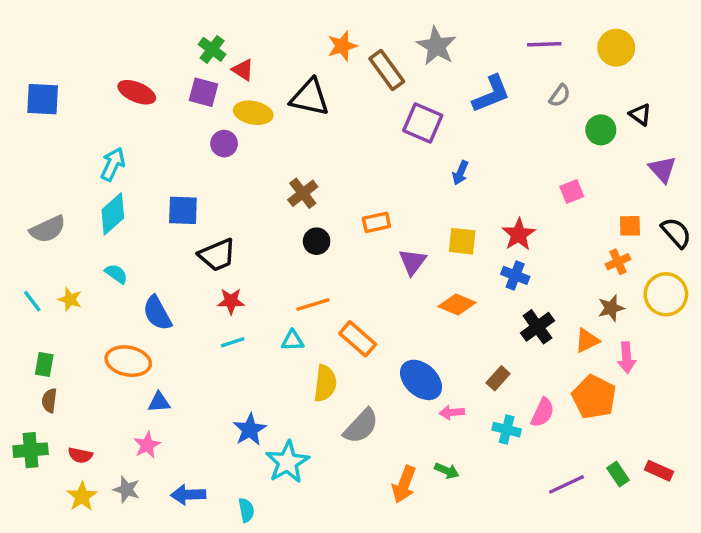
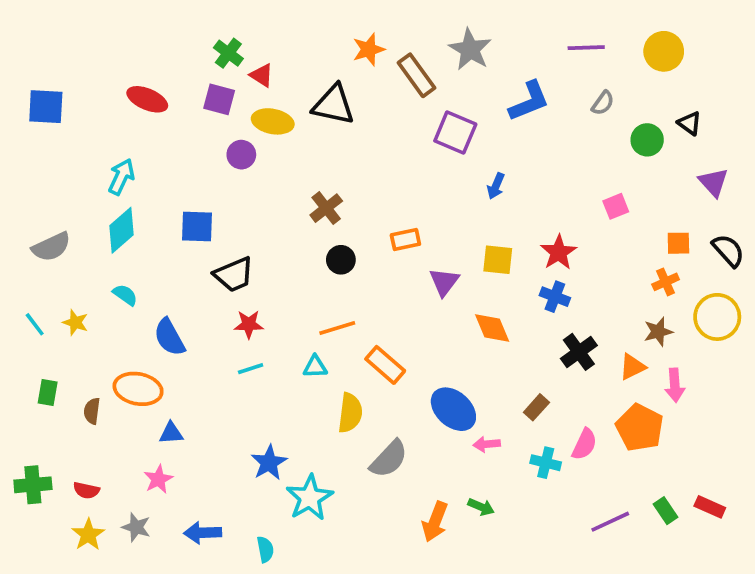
orange diamond: (457, 305) -> (492, 328), turned 45
brown semicircle: (49, 400) -> (92, 411), moved

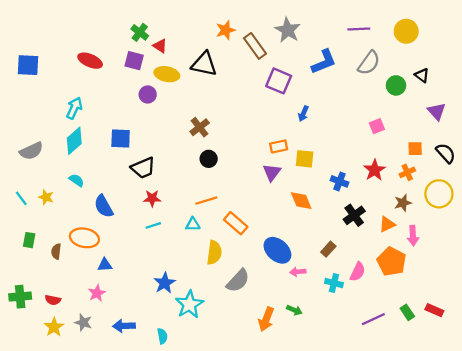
gray semicircle: (603, 103) -> (369, 63), size x1.6
orange rectangle: (405, 239) -> (279, 146), moved
red star: (559, 252) -> (375, 170), moved

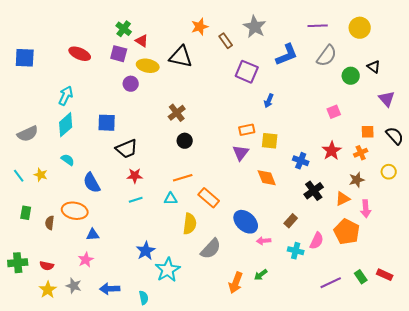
brown rectangle: (255, 46) -> (226, 41), size x0.7
yellow circle: (439, 194) -> (389, 172), size x0.6
green arrow: (294, 310) -> (261, 275), turned 120

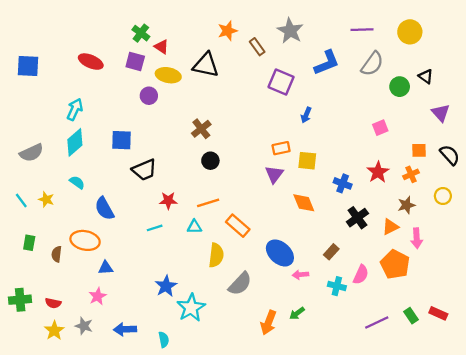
red star: (135, 176) -> (168, 201), moved

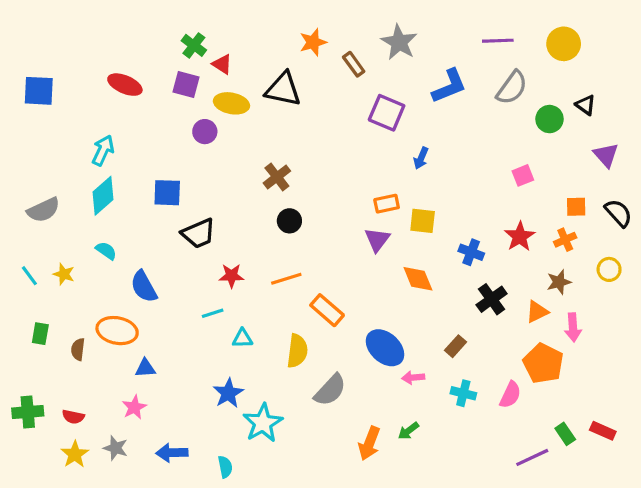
cyan triangle: (194, 227) -> (242, 338), moved
pink semicircle: (361, 275) -> (510, 395), moved
purple line: (377, 322) -> (532, 457), moved

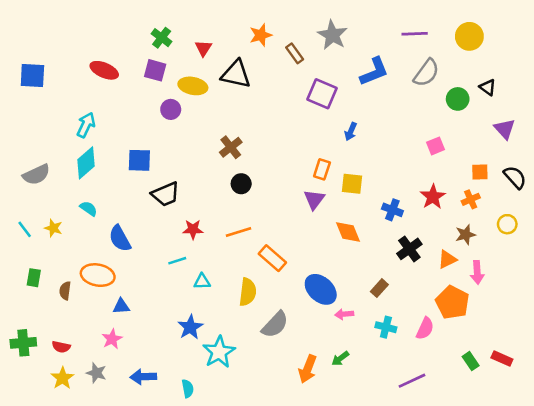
red triangle: (222, 64) -> (203, 48), moved, turned 30
orange rectangle: (387, 204) -> (322, 169), turned -60
purple line: (532, 457) -> (412, 381), moved

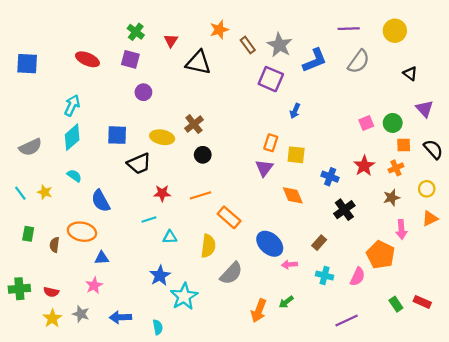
gray star: (332, 35) -> (280, 45), moved
yellow ellipse: (193, 86) -> (162, 137), moved
green circle: (458, 99) -> (393, 123), moved
orange triangle: (447, 259) -> (430, 218), moved

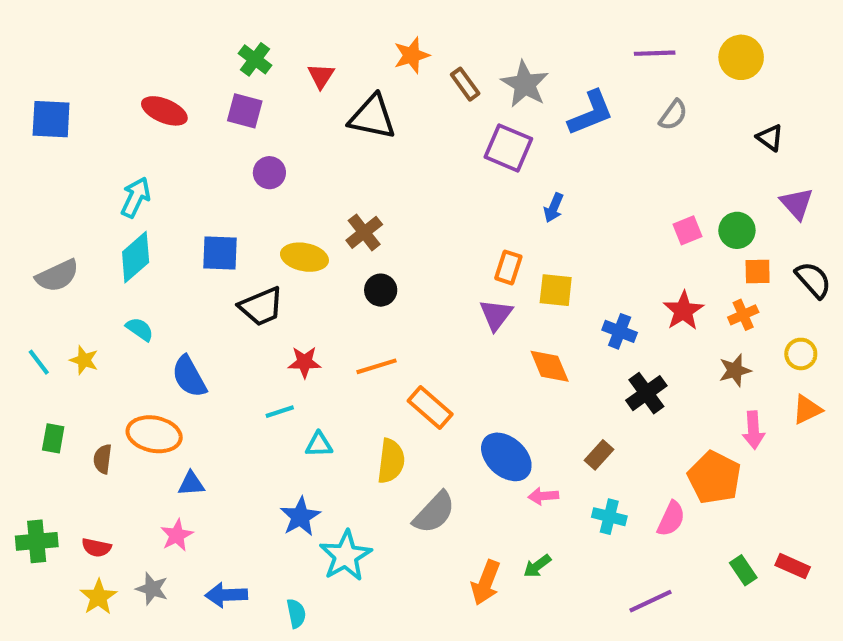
gray semicircle: (359, 61) -> (673, 115), size x0.7

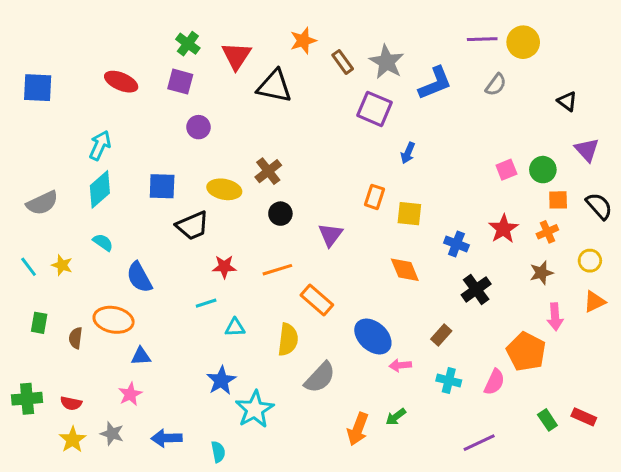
yellow circle: (741, 57) -> (523, 42), moved
red triangle: (321, 76) -> (236, 56), size x1.5
purple triangle: (496, 315) -> (330, 235), moved

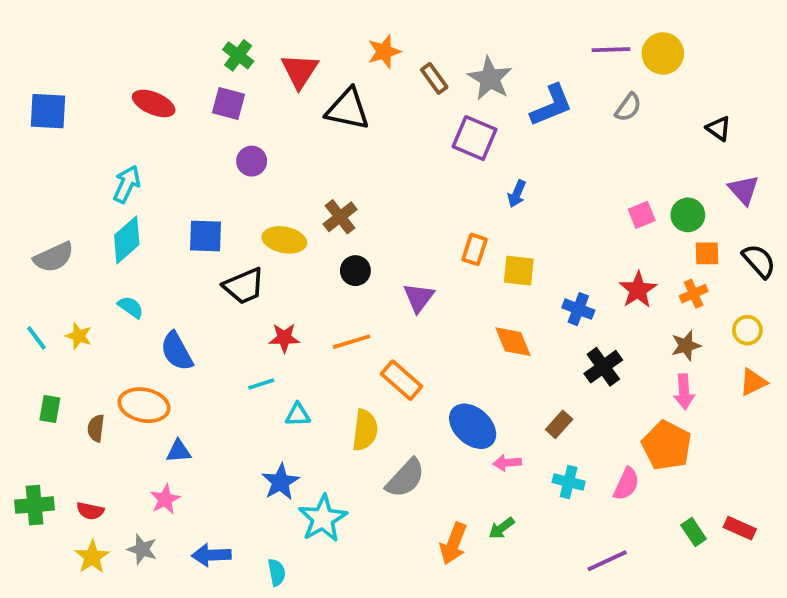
pink arrow: (555, 317) -> (684, 392), moved

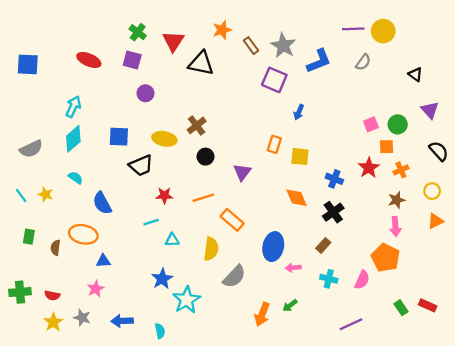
orange square: (707, 253) -> (387, 147), moved
black cross: (603, 367) -> (333, 212), moved
blue ellipse: (473, 426) -> (273, 247), turned 60

